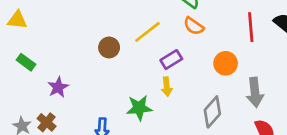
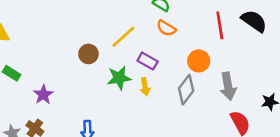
purple rectangle: (171, 60) -> (148, 61), turned 66
green star: (139, 108) -> (119, 78), moved
gray diamond: (212, 112) -> (186, 90), moved

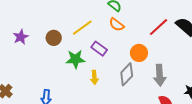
red line: (220, 25) -> (159, 27), turned 50
yellow arrow: (145, 87) -> (94, 77), moved
purple star: (43, 95) -> (21, 37), moved

